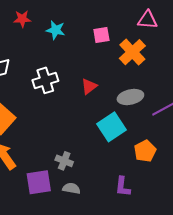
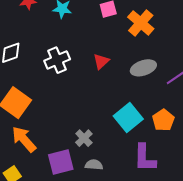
cyan square: (112, 127) -> (128, 117), moved
gray cross: (64, 161) -> (84, 138), turned 30
purple L-shape: (123, 187) -> (145, 158), size x1.4

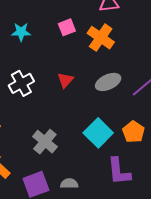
gray cross: (84, 138) -> (45, 142), moved, size x1.4

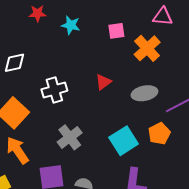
white cross: (21, 83) -> (54, 90), moved
orange pentagon: (133, 132) -> (159, 134), moved

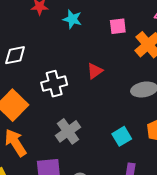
red triangle: (103, 82) -> (95, 71), moved
cyan square: (124, 141) -> (122, 136), size x0.7

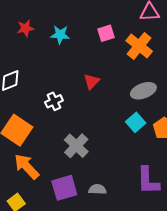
white cross: (54, 84) -> (54, 101), size x0.7
cyan square: (122, 136) -> (136, 122), moved

